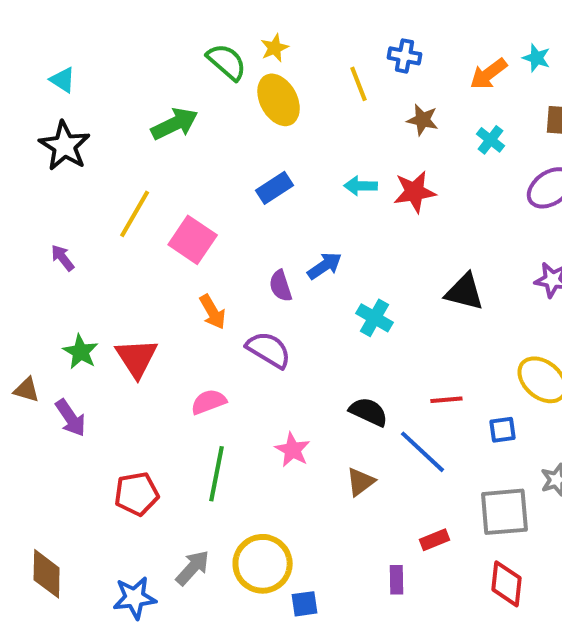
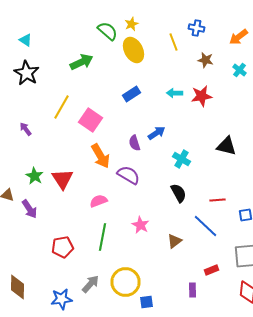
orange arrow: (213, 312) -> (100, 156), size x1.4
black semicircle: (369, 412) -> (178, 193), moved, turned 36

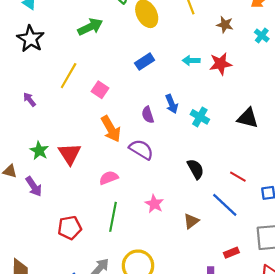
pink square: (90, 120) -> (100, 90), size x0.7
blue arrow: (156, 133) -> (172, 104), turned 102
cyan cross: (182, 159) -> (200, 117), moved
red line: (218, 200) -> (238, 177), turned 35

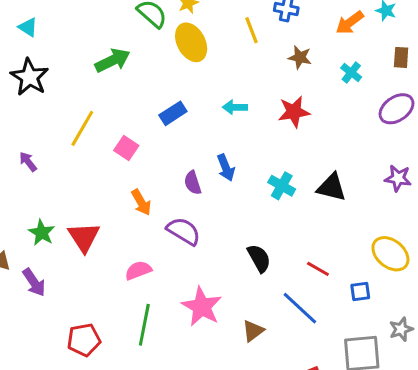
cyan arrow: (191, 60) -> (235, 107), moved
blue rectangle: (145, 62) -> (173, 113), moved
cyan cross: (200, 117) -> (282, 186), moved
orange arrow: (111, 129) -> (141, 202), size x0.7
pink star: (154, 204) -> (202, 307), size x1.5

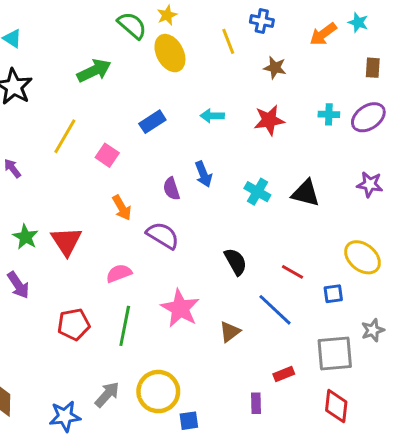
cyan cross: (351, 73) -> (329, 114), moved, turned -36
red pentagon: (84, 340) -> (74, 324), moved

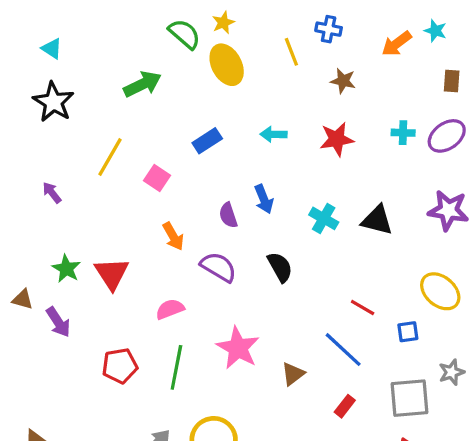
purple star: (370, 184) -> (448, 210), size x1.4
black semicircle: (236, 262) -> (280, 267), moved
red rectangle: (284, 374) -> (345, 406), moved, turned -30

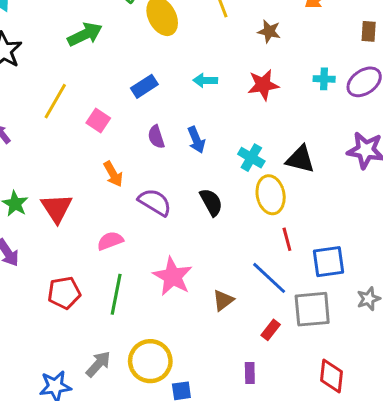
purple semicircle: (228, 215) -> (156, 137), moved
yellow ellipse: (440, 291) -> (271, 195), moved, turned 39
red line: (363, 307) -> (287, 239), turned 45
blue square: (408, 332) -> (329, 262), size x1.6
gray square: (409, 398) -> (312, 309), moved

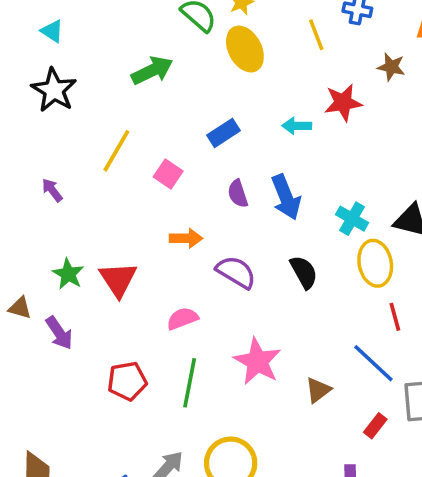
brown star: (269, 31) -> (391, 67), moved
red star: (263, 85) -> (343, 103), moved
blue arrow: (196, 140) -> (286, 197), size x1.4
orange arrow: (113, 174) -> (186, 238), turned -60

